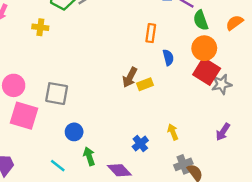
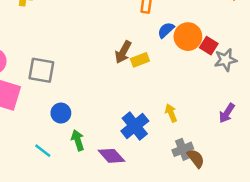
orange circle: (204, 48) -> (188, 37), moved
blue semicircle: (168, 57) -> (166, 30), turned -119
red square: (207, 71) -> (209, 46), size x0.6
blue cross: (140, 144) -> (135, 126), size x1.5

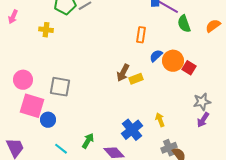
gray star: (226, 60) -> (202, 102), moved
blue circle: (61, 113) -> (48, 120), moved
green arrow: (78, 140) -> (88, 141), turned 49

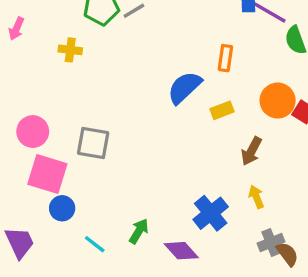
blue semicircle: (156, 56) -> (185, 87), moved, size x1.6
brown arrow: (123, 73) -> (251, 151), moved
yellow rectangle: (136, 79) -> (222, 110), moved
blue circle: (48, 120) -> (62, 208), moved

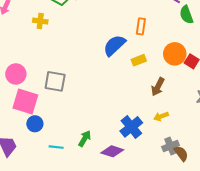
yellow arrow: (256, 197) -> (161, 116), turned -88
cyan line: (95, 244) -> (56, 147), turned -32
purple diamond: (181, 251) -> (112, 151), turned -30

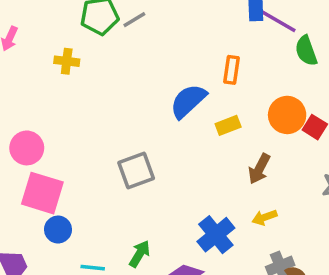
gray square: (55, 81) -> (136, 171), moved, turned -30

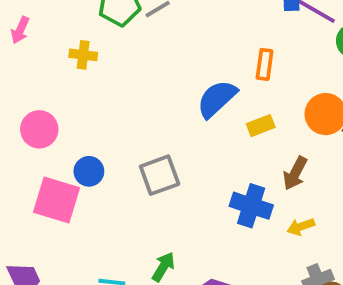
pink circle: (27, 148) -> (39, 129), moved
blue circle: (58, 230) -> (89, 171), moved
blue cross: (216, 235) -> (251, 206), moved, turned -33

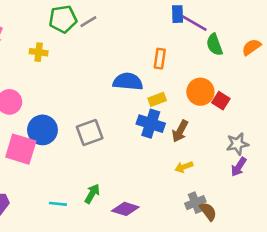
blue semicircle: (217, 99) -> (128, 82), turned 48
blue circle: (89, 171) -> (42, 130), size x1.5
blue cross: (251, 206) -> (151, 124), moved

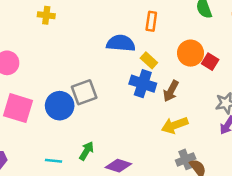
yellow cross: (39, 52) -> (46, 15), moved
yellow rectangle: (157, 99) -> (149, 60), turned 63
blue circle: (42, 130) -> (60, 106), moved
yellow arrow: (184, 167) -> (175, 125), size x1.5

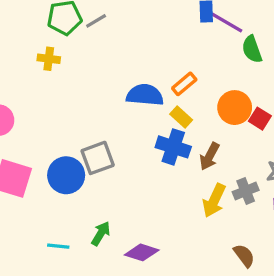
orange rectangle: (151, 21) -> (184, 84), moved, turned 42
yellow arrow: (175, 125) -> (214, 200), turned -45
gray cross: (186, 159) -> (246, 191), moved

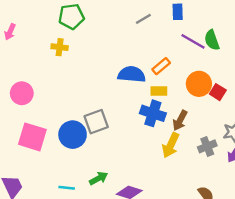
gray line: (96, 21) -> (143, 19), moved
purple line: (227, 22) -> (193, 41), moved
yellow rectangle: (181, 117) -> (159, 91), turned -42
yellow arrow: (214, 200) -> (171, 145), moved
green arrow: (101, 234) -> (99, 178), turned 30

